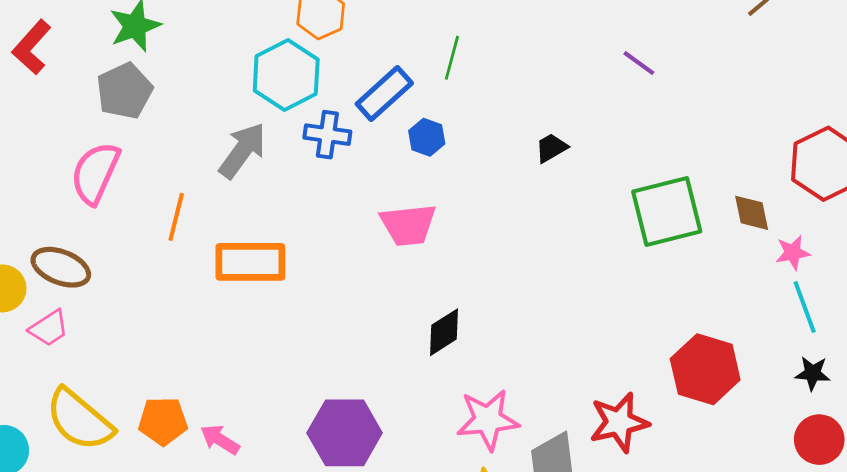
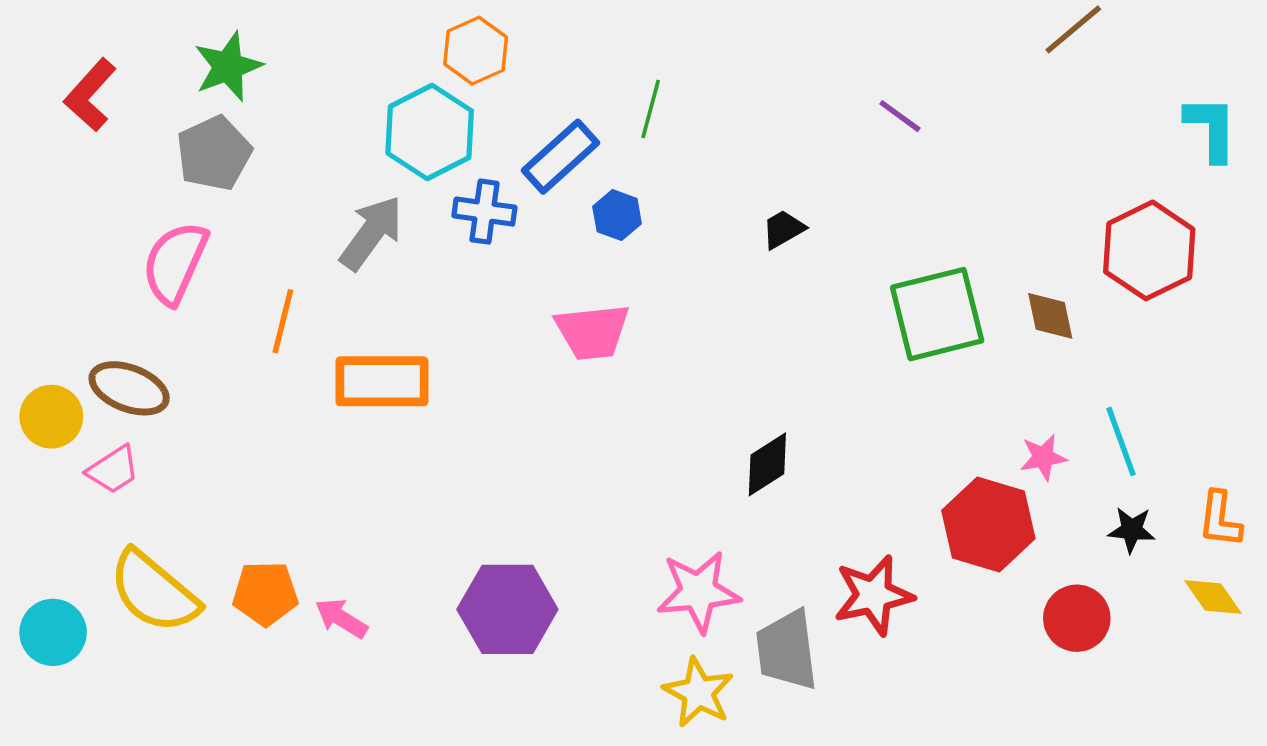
pink star: (793, 253) -> (1043, 457), moved
black diamond: (444, 332) -> (767, 464), moved
red circle: (819, 440) -> (1077, 618), moved

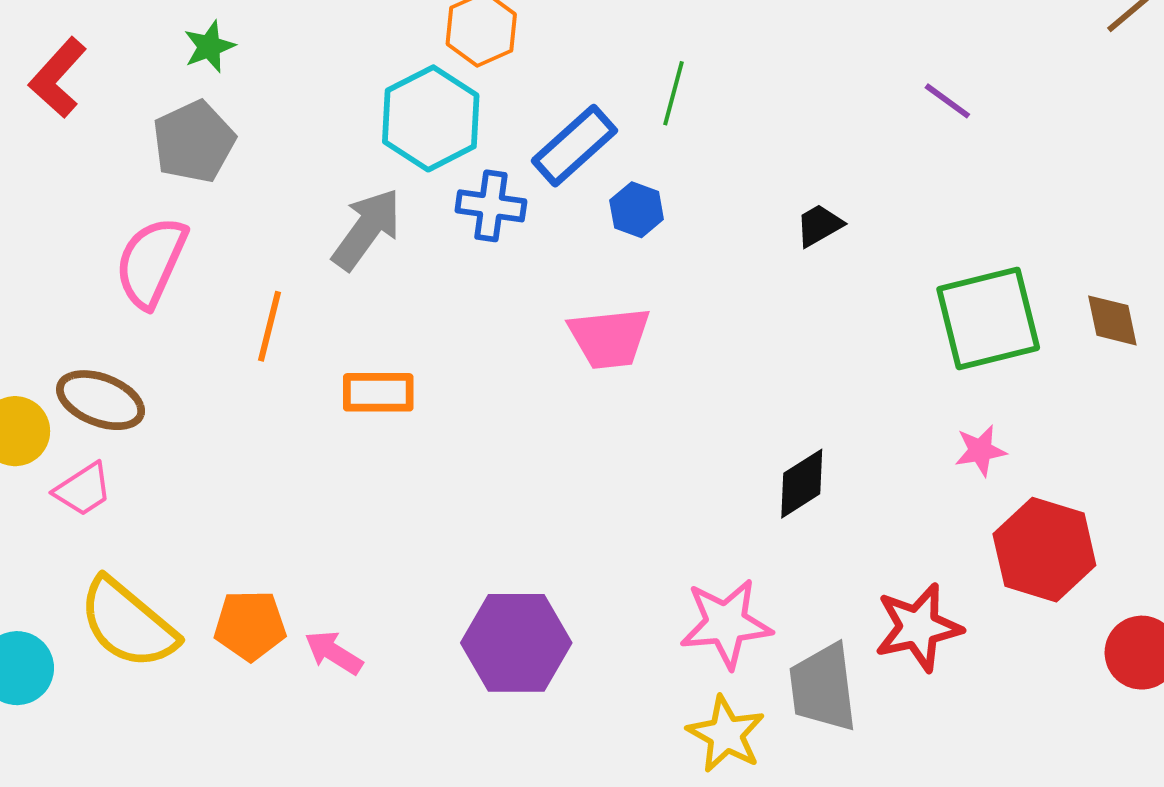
green star: (228, 67) -> (209, 47), size x0.7
orange rectangle: (382, 381) -> (378, 392), size x0.7
pink star: (1043, 457) -> (980, 451), moved

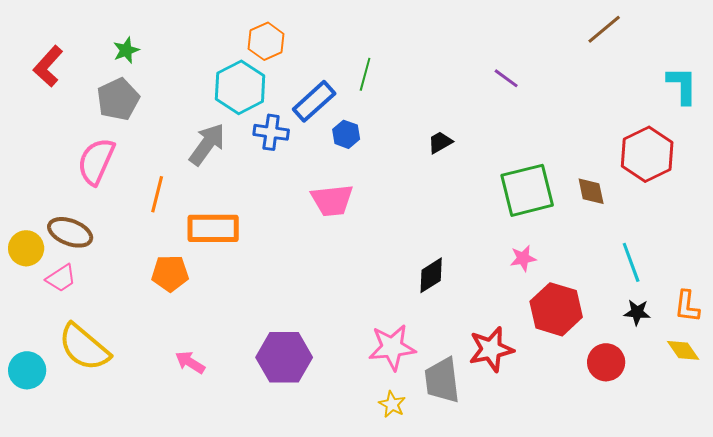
orange rectangle: (378, 392) -> (213, 228), size x1.4
orange pentagon: (250, 625) -> (170, 273), moved
yellow star: (726, 734) -> (392, 404), size x0.7

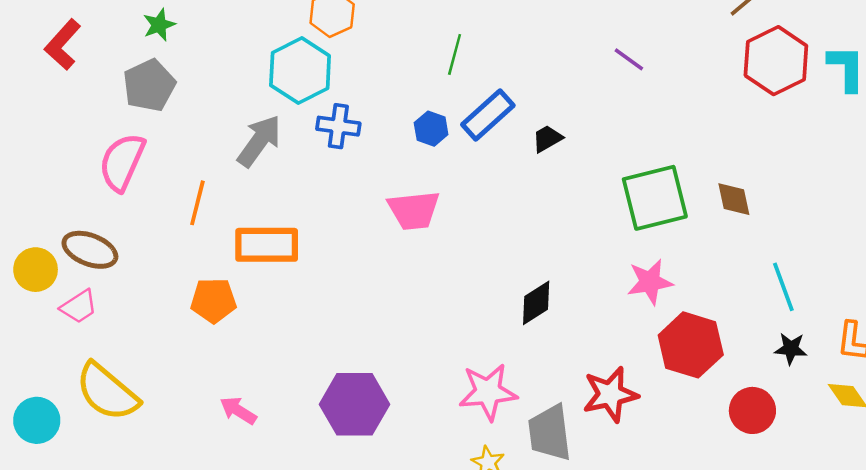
blue rectangle: (314, 101) -> (488, 115), moved
red hexagon: (647, 154) -> (776, 61), moved
pink star: (523, 258) -> (650, 282), size x1.4

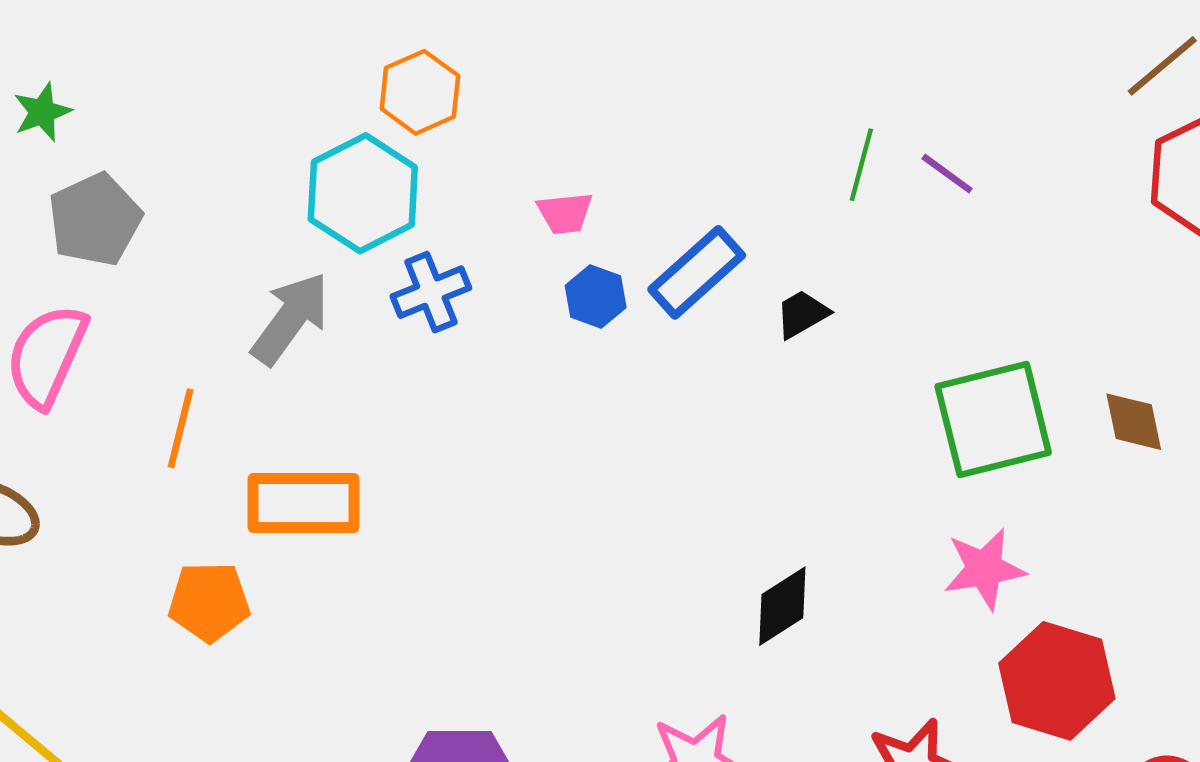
green star: (159, 25) -> (42, 112), moved
green line: (455, 54) -> (861, 165), moved
blue cross: (338, 126) -> (431, 292), turned -30
pink trapezoid: (414, 210) -> (565, 213), moved, size x0.6

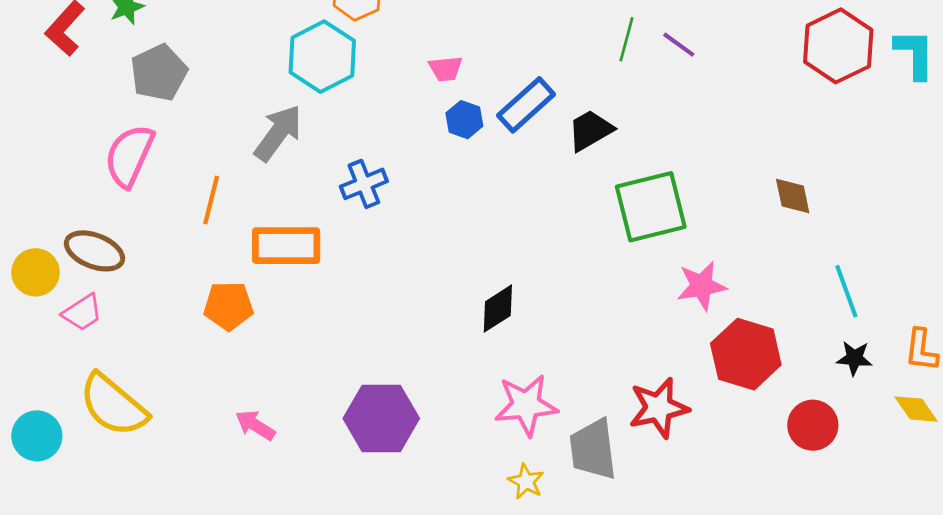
blue cross: (431, 292) -> (364, 184), moved
black trapezoid: (802, 314) -> (590, 130), size x1.4
green square: (993, 420) -> (651, 207), moved
black diamond: (782, 606) -> (498, 309), moved

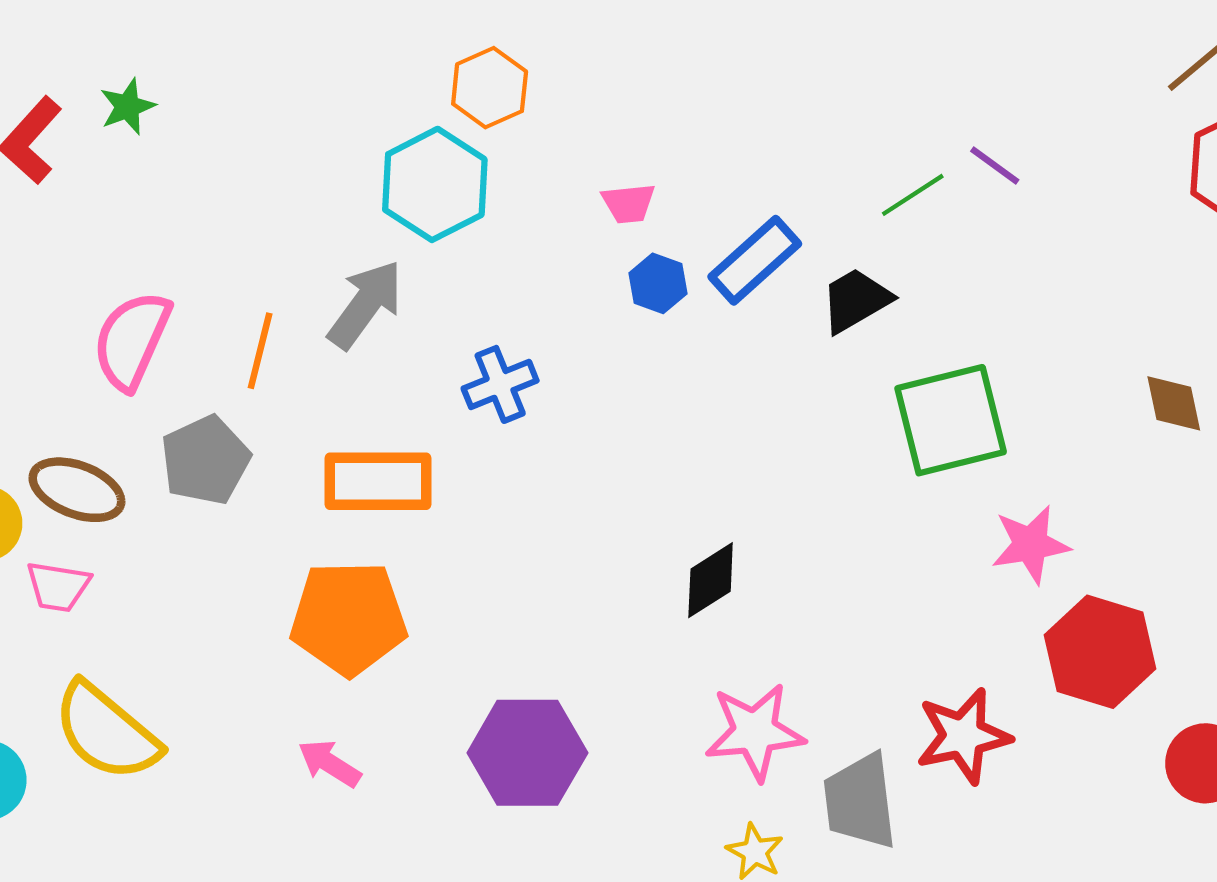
green line: (627, 39) -> (913, 195), moved, turned 42
gray pentagon: (159, 73) -> (205, 460), moved
orange line: (211, 200) -> (260, 351), moved
orange pentagon: (228, 306) -> (349, 618), moved, size x1.5
pink trapezoid: (82, 313) -> (58, 587), turned 42

